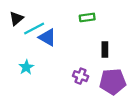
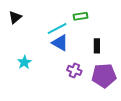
cyan line: (34, 28) -> (57, 29), moved
blue triangle: (47, 37) -> (60, 43), moved

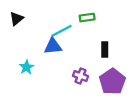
blue triangle: (60, 43) -> (53, 46), moved, turned -36
purple pentagon: (104, 76) -> (112, 82), turned -30

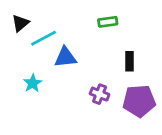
cyan line: (62, 31) -> (44, 38), moved
purple pentagon: (112, 82) -> (139, 101), turned 30

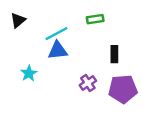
cyan line: (44, 38) -> (57, 34), moved
purple cross: (100, 94) -> (88, 83), turned 35

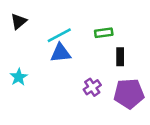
green rectangle: (95, 19) -> (104, 33), moved
cyan star: (29, 73) -> (19, 77), moved

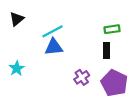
green rectangle: (104, 33) -> (112, 29), moved
purple pentagon: (129, 94) -> (114, 83), turned 30

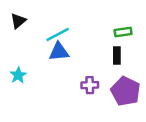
purple cross: (82, 77) -> (90, 85), turned 32

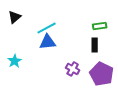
purple cross: (90, 85) -> (73, 69), turned 32

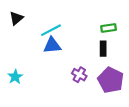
cyan star: (15, 61) -> (15, 77), moved

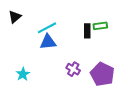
black rectangle: (103, 49) -> (87, 31), moved
cyan star: (15, 77) -> (23, 74), moved

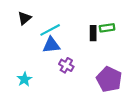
black triangle: (15, 17) -> (24, 18), moved
purple cross: (73, 69) -> (66, 65), moved

